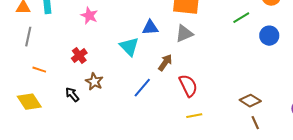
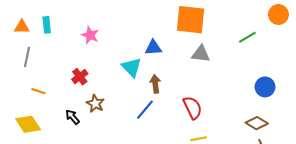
gray triangle: (184, 34) -> (201, 54), moved, turned 30
blue circle: (269, 36) -> (265, 87), moved
brown arrow: (165, 63) -> (155, 84), moved, turned -42

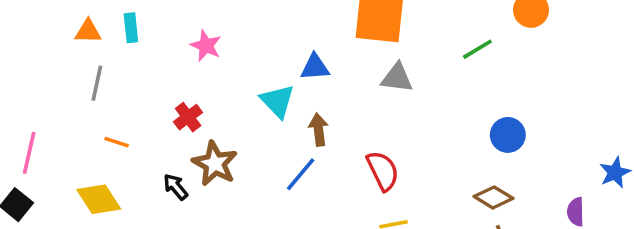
brown star: (95, 103) -> (215, 164), size x1.4

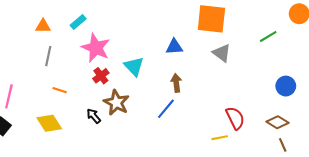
cyan rectangle: (131, 28) -> (78, 22), moved, turned 56
pink star: (206, 46) -> (96, 48), moved, size x1.6
gray triangle: (397, 78) -> (222, 53), turned 30
cyan triangle: (277, 101) -> (134, 66), moved
red semicircle: (383, 171) -> (235, 118), moved

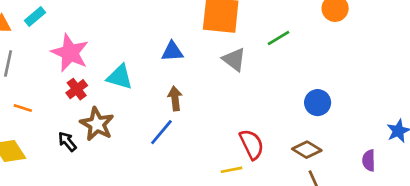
cyan rectangle: (78, 22) -> (35, 16), moved
green line: (268, 36) -> (279, 38), moved
cyan triangle: (134, 66) -> (120, 77), turned -30

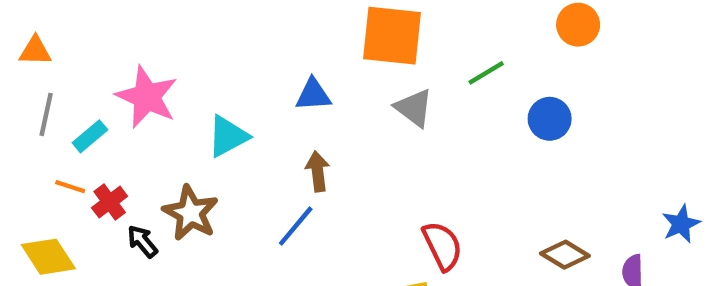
cyan rectangle: (35, 16) -> (90, 136), moved
cyan triangle: (120, 77) -> (228, 136), turned -44
red cross: (77, 89) -> (110, 202), moved
blue circle: (318, 103) -> (550, 119), moved
brown diamond: (307, 150) -> (565, 255), moved

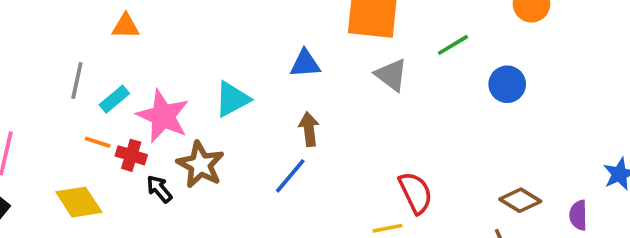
orange triangle: (35, 51) -> (126, 26), moved
pink star: (147, 97) -> (163, 116), moved
red cross: (110, 202) -> (131, 155), turned -36

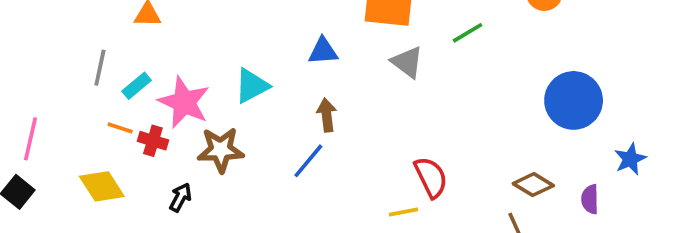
blue circle: (507, 84) -> (574, 100), moved, size x1.6
brown star: (200, 165) -> (221, 150), turned -30
black arrow: (159, 189) -> (180, 197), moved, turned 68

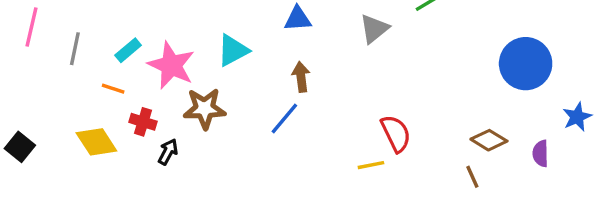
gray triangle: (407, 62) -> (374, 29), turned 44
gray line: (100, 68) -> (75, 49), moved
pink line: (30, 139) -> (32, 27), moved
red cross: (153, 141) -> (143, 122), moved

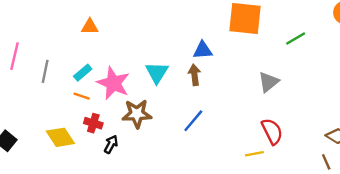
gray triangle: (374, 29) -> (269, 82), moved
cyan triangle: (233, 50) -> (157, 73), turned -30
brown arrow: (301, 77) -> (194, 75), moved
orange line: (113, 89) -> (82, 96), moved

